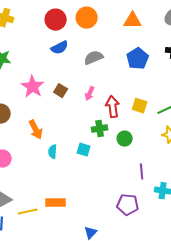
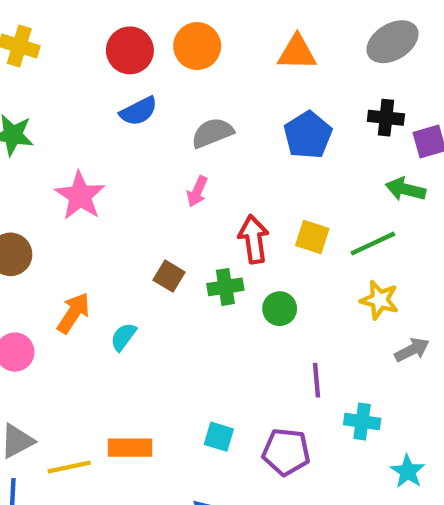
brown square: (61, 91) -> (169, 276), moved
pink arrow: (90, 94) -> (197, 191), moved
orange arrow: (36, 130) -> (73, 313), moved, turned -120
cyan square: (84, 150) -> (219, 437), moved
cyan semicircle: (53, 152) -> (123, 337), turned 32

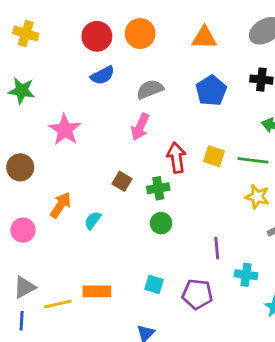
pink arrow: (197, 191) -> (140, 127), size x1.4
green line: (373, 244) -> (253, 160), turned 32
green circle: (280, 309) -> (161, 223), moved

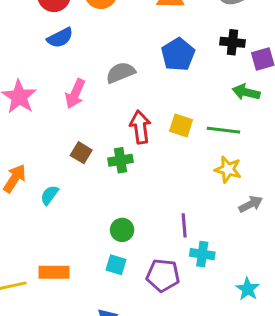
gray semicircle: (150, 89) -> (121, 73), moved
pink arrow: (140, 127) -> (75, 94), moved
green circle: (161, 223) -> (122, 230), moved
cyan cross: (246, 275) -> (202, 254), moved

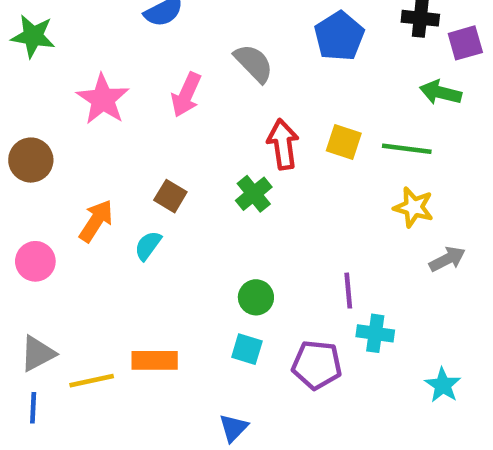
gray semicircle: (121, 73) -> (254, 63), turned 68
brown square: (81, 153) -> (170, 196), moved
green cross: (121, 160) -> (254, 194), turned -30

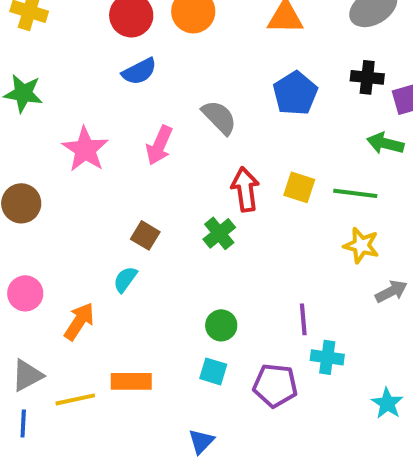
orange arrow: (96, 221) -> (79, 321), moved

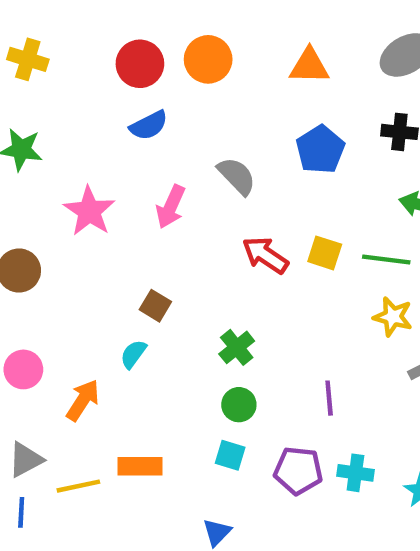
red arrow: (245, 189) -> (265, 255), turned -48
green cross: (219, 233) -> (237, 347), moved
cyan cross: (327, 357) -> (355, 473), moved

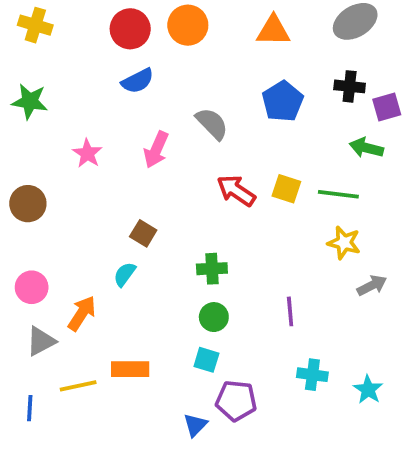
pink star: (89, 211) -> (87, 153), size x0.7
green cross: (237, 347) -> (212, 269), turned 36
gray triangle: (26, 460) -> (41, 341), moved
purple pentagon: (298, 471) -> (236, 401), moved

